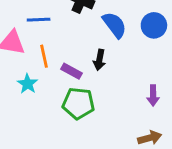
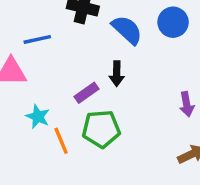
orange line: (44, 56) -> (61, 141), moved
purple rectangle: (72, 71) -> (86, 93), turned -54

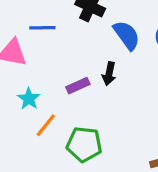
green pentagon: (101, 129) -> (84, 144), moved
orange line: (61, 141) -> (46, 125), turned 50

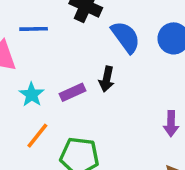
cyan star: (29, 99) -> (32, 95), moved

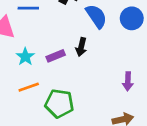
orange line: (37, 136) -> (29, 87), turned 30

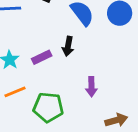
purple arrow: (128, 81) -> (91, 87), moved

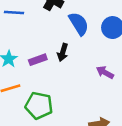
purple arrow: (91, 87) -> (105, 72), moved, turned 114

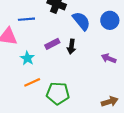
purple rectangle: (38, 60) -> (52, 44), moved

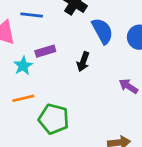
purple rectangle: (52, 44) -> (45, 51), moved

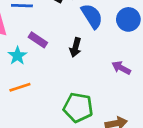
purple rectangle: (45, 51) -> (38, 40), turned 54
green pentagon: (54, 119) -> (78, 108), moved

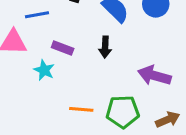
purple arrow: (121, 68) -> (154, 76), moved, size x1.5
orange line: (20, 87) -> (81, 109), moved, turned 35

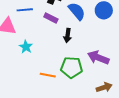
purple rectangle: (63, 48) -> (51, 18), moved
green pentagon: (123, 112) -> (72, 67), moved

